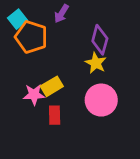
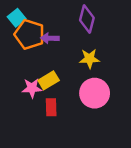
purple arrow: (61, 14) -> (50, 38), moved, turned 60
purple diamond: (100, 40) -> (87, 19), moved
yellow star: (96, 63) -> (89, 59), turned -30

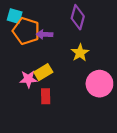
cyan square: (17, 18) -> (15, 16), turned -35
yellow star: (89, 59) -> (80, 53), turned -30
pink circle: (95, 93) -> (99, 84), moved

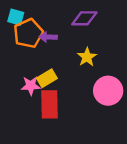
purple diamond: (78, 17) -> (84, 18), turned 75
orange pentagon: (26, 31) -> (28, 33), turned 30
red rectangle: (46, 96) -> (49, 104), size x1.6

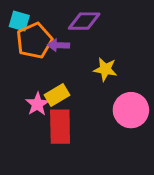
purple diamond: (84, 18) -> (84, 21), moved
yellow star: (87, 57) -> (105, 69), turned -30
pink star: (31, 86) -> (37, 104), turned -30

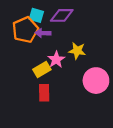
cyan square: (19, 21) -> (36, 15), moved
pink star: (37, 104) -> (56, 60), moved
red rectangle: (60, 127) -> (44, 93), size x0.7

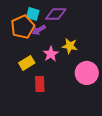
purple arrow: (43, 33) -> (39, 30), turned -32
yellow rectangle: (42, 69) -> (27, 63), moved

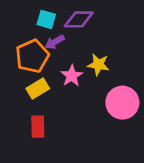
orange pentagon: (23, 27) -> (32, 56), moved
red rectangle: (40, 84) -> (38, 127), moved

